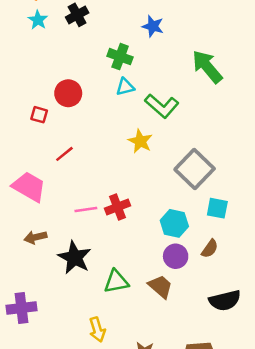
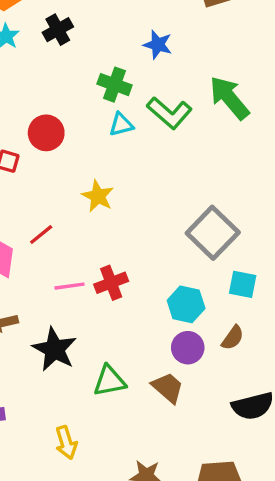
green L-shape: (162, 106) -> (169, 113), moved
yellow star: (140, 141) -> (98, 196), moved
red line: (64, 154) -> (41, 234), moved
yellow arrow: (97, 329) -> (66, 443), moved

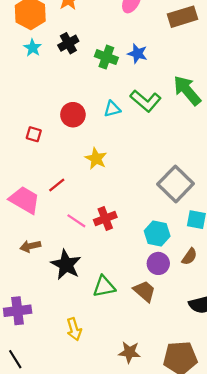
green cross: (114, 85) -> (106, 57), moved
red circle: (46, 133) -> (73, 115), moved
pink line: (69, 286) -> (76, 221), turned 42

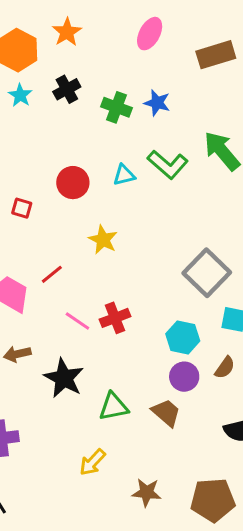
yellow arrow: (74, 329) -> (92, 462), moved, turned 60

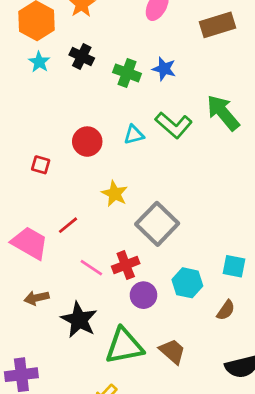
black cross: (67, 89) -> (82, 56), turned -35
gray square: (207, 273) -> (157, 224), moved
purple circle: (184, 377) -> (143, 295), moved
green triangle: (113, 407) -> (124, 346), size x1.4

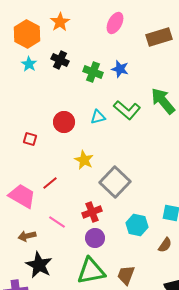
pink line: (91, 268) -> (57, 222), moved
purple circle: (143, 295) -> (95, 238), moved
black star: (79, 320) -> (39, 265), moved
brown trapezoid: (172, 351) -> (126, 275), turned -110

